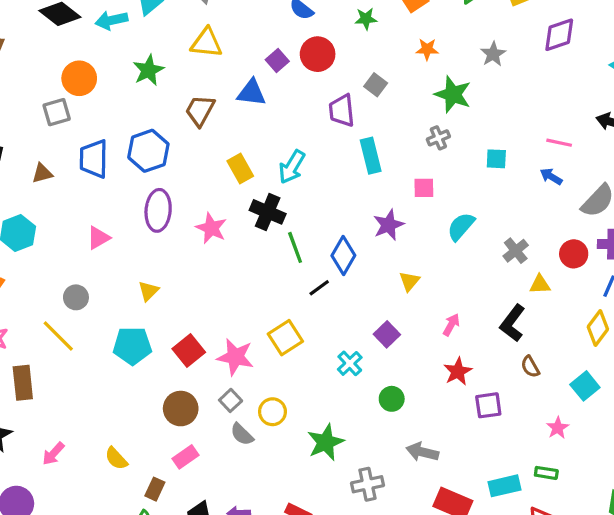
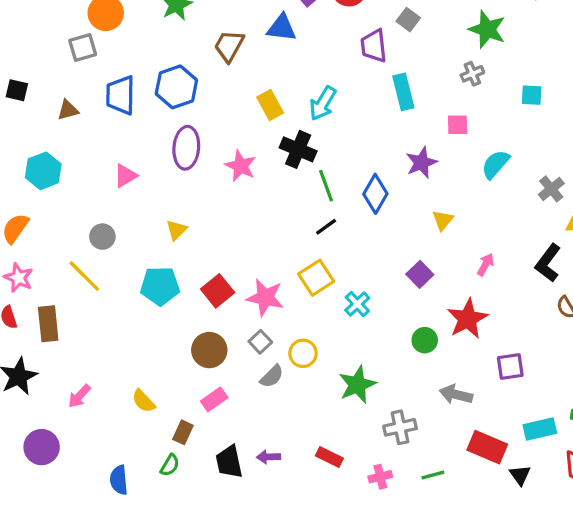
black line: (319, 288) -> (326, 227), moved
cyan cross: (350, 363) -> (357, 304), moved
red star: (458, 371) -> (467, 319), moved, size x1.4
purple square: (488, 405) -> (510, 366), moved
gray semicircle: (242, 434) -> (272, 376), turned -90

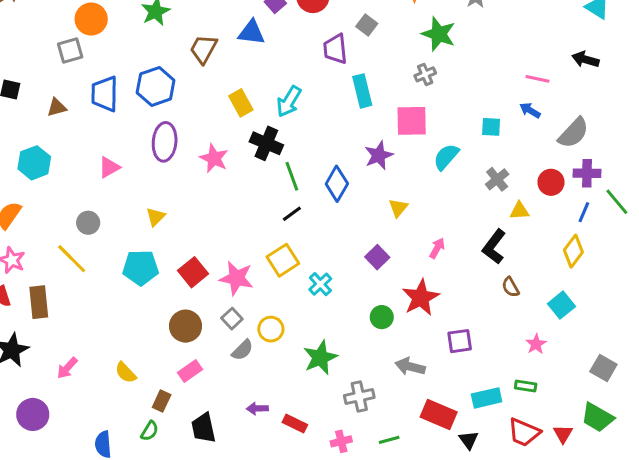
cyan square: (532, 95) -> (491, 127), moved
pink square: (458, 125) -> (412, 121), size x1.6
purple arrow: (268, 457) -> (257, 408), moved

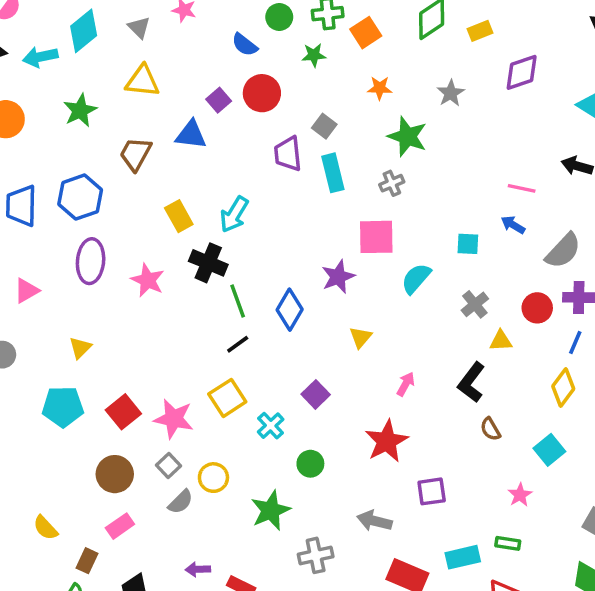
cyan rectangle: (362, 91) -> (333, 173), moved
purple square: (377, 257) -> (316, 394), moved
green circle: (382, 317) -> (310, 464), moved

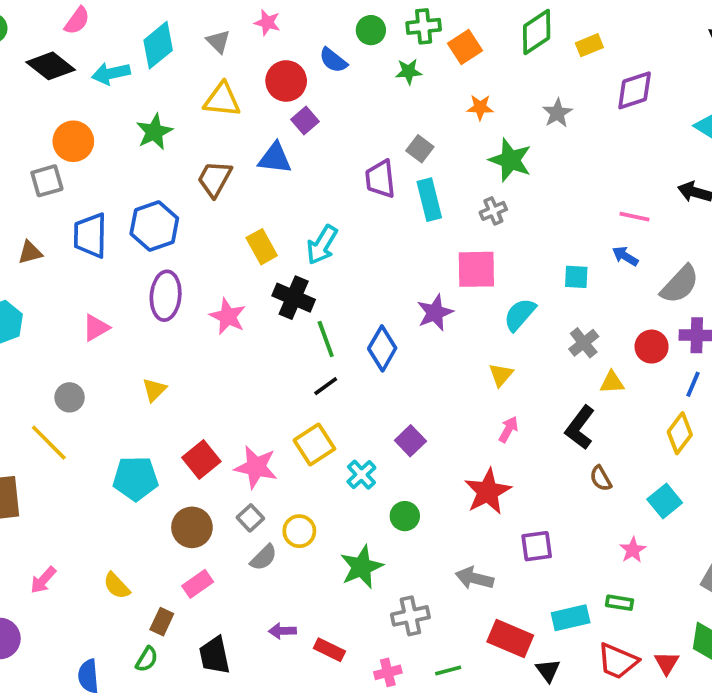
red circle: (262, 93) -> (286, 81), moved
yellow triangle: (361, 337) -> (501, 375), moved
cyan pentagon: (63, 407) -> (135, 478), moved

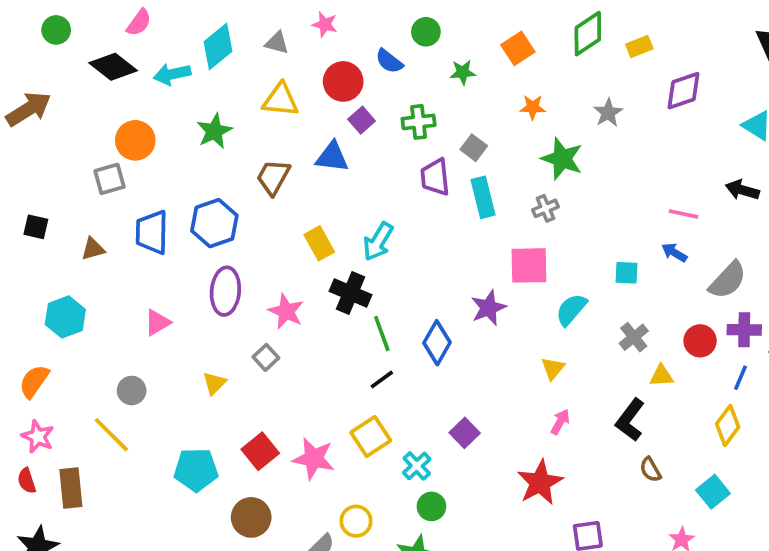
green cross: (424, 26) -> (419, 122), moved
gray triangle: (218, 41) -> (277, 43), turned -30
green circle: (405, 516) -> (431, 506), moved
gray square: (250, 518) -> (266, 357), moved

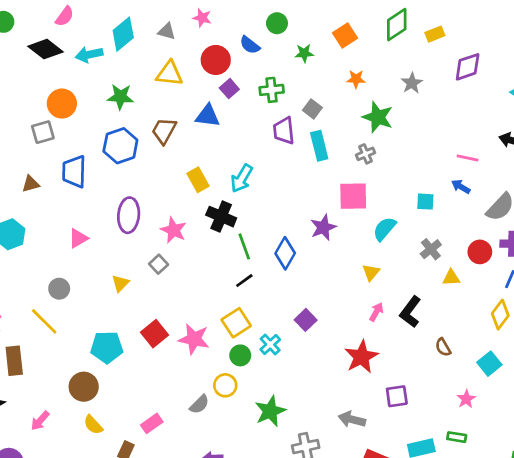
green star: (214, 131) -> (120, 97), turned 30
blue hexagon: (214, 223) -> (120, 146), moved
black L-shape: (630, 420) -> (410, 312), moved
green circle: (431, 506) -> (240, 355), moved
brown circle: (251, 517) -> (84, 387), moved

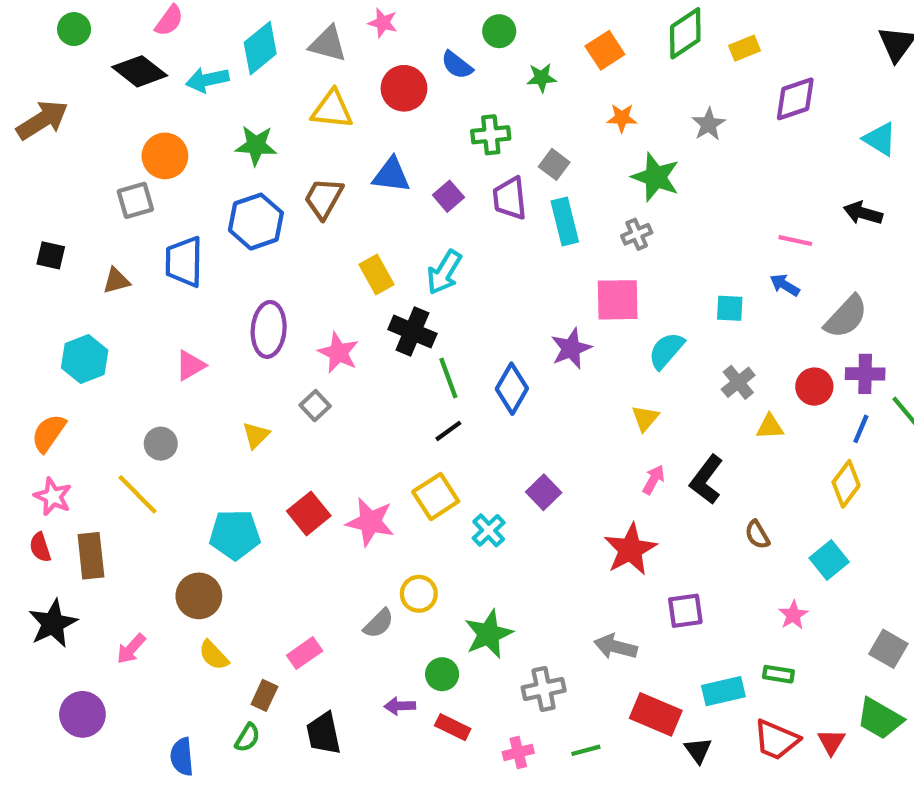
gray triangle: (167, 31) -> (328, 44), size x1.4
purple square: (229, 89) -> (448, 196), moved
green circle: (240, 355) -> (442, 674), moved

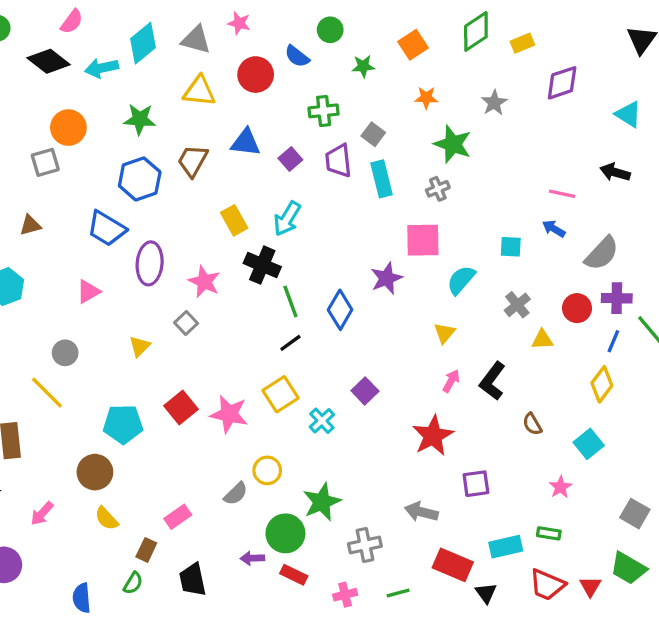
blue trapezoid: (184, 262) -> (107, 229), moved, turned -60
green circle: (442, 674) -> (285, 533), size x1.5

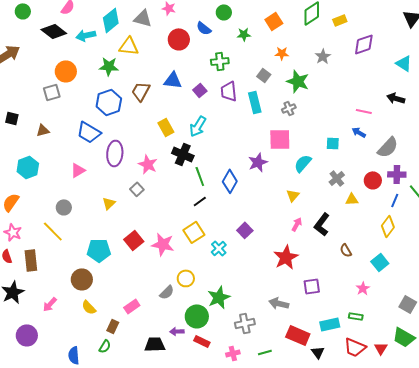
yellow triangle: (199, 91) -> (129, 46), moved
gray square: (373, 134) -> (264, 75), moved
black trapezoid: (193, 580) -> (155, 344), moved, turned 100

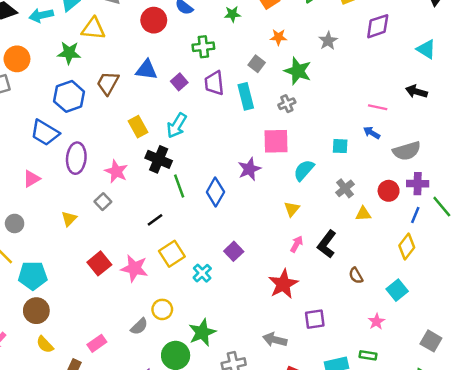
gray semicircle: (388, 147) -> (407, 151), turned 30
black line: (200, 201) -> (155, 220), moved
cyan pentagon: (99, 250) -> (33, 276), moved

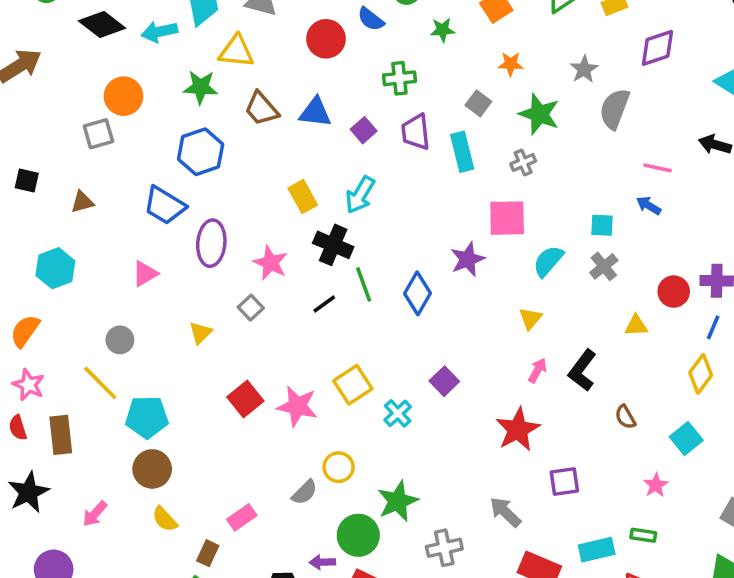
brown trapezoid: (108, 83) -> (261, 109), moved, turned -70
gray semicircle: (407, 151) -> (615, 109), moved, turned 128
gray cross: (345, 188) -> (604, 266), moved
black line: (155, 220) -> (324, 304), moved
gray arrow: (275, 340) -> (505, 512), turned 30

